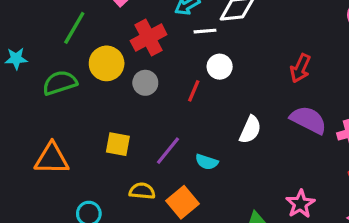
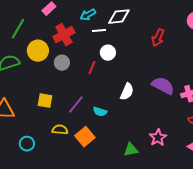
red arrow: (300, 68) -> (158, 38), moved

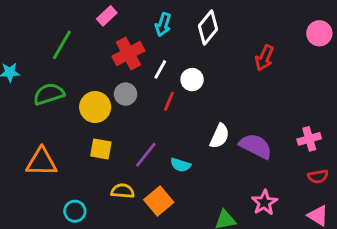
cyan arrow: (88, 15) -> (163, 25), turned -42
white diamond: (119, 17) -> (208, 27), turned -45
white line: (99, 31) -> (160, 69), moved, turned -56
yellow circle: (38, 51) -> (95, 107), moved
purple semicircle: (163, 86) -> (256, 146), moved

